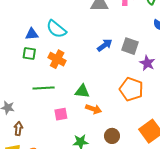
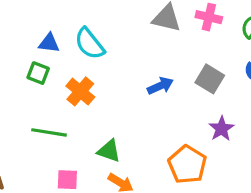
gray square: (130, 46) -> (210, 79), moved

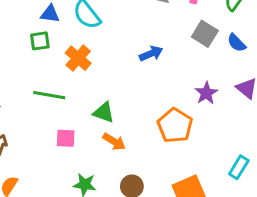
green square: (38, 73) -> (40, 41), turned -30
gray square: (210, 79) -> (205, 34), moved

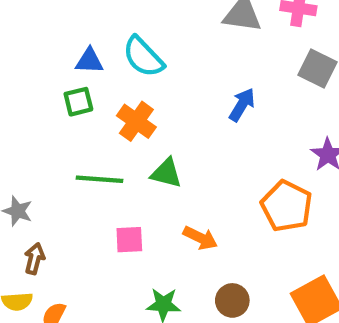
blue arrow: (151, 54) -> (242, 105), turned -30
green triangle: (104, 112) -> (166, 173), moved

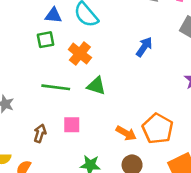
orange pentagon: (287, 206) -> (158, 129), moved
orange arrow: (200, 238) -> (126, 133), moved
brown arrow: (35, 259) -> (40, 133), moved

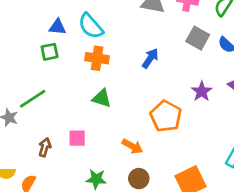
orange cross: (80, 54) -> (97, 58), moved, turned -30
green line: (56, 87) -> (33, 99), moved, turned -40
orange pentagon: (158, 129) -> (166, 116), moved

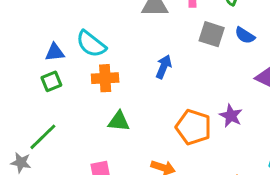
purple star: (202, 91) -> (231, 116), moved

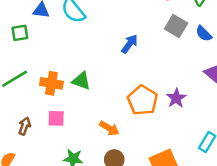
orange cross: (105, 78) -> (51, 83), moved
green square: (51, 81) -> (20, 33), moved

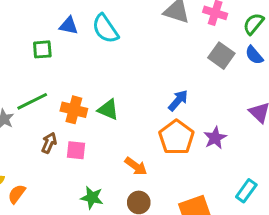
blue semicircle: (204, 34) -> (254, 55), moved
blue arrow: (130, 44) -> (178, 100), moved
brown arrow: (25, 126) -> (49, 143), moved

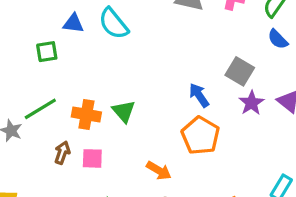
gray square: (221, 56) -> (240, 71), moved
blue arrow: (178, 100) -> (199, 95), turned -70
green triangle: (108, 110) -> (124, 111), turned 30
purple star: (215, 138) -> (251, 103), moved

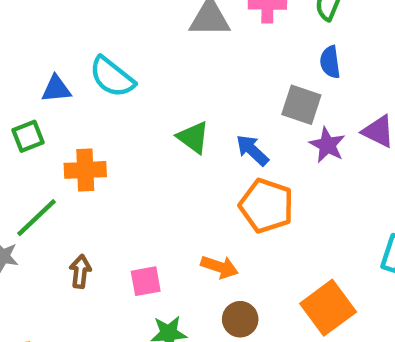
blue semicircle: (278, 39) -> (330, 62), moved, turned 50
green triangle: (124, 111) -> (193, 137), moved
orange cross: (86, 115) -> (85, 170), moved
pink square: (92, 158) -> (146, 281), moved

